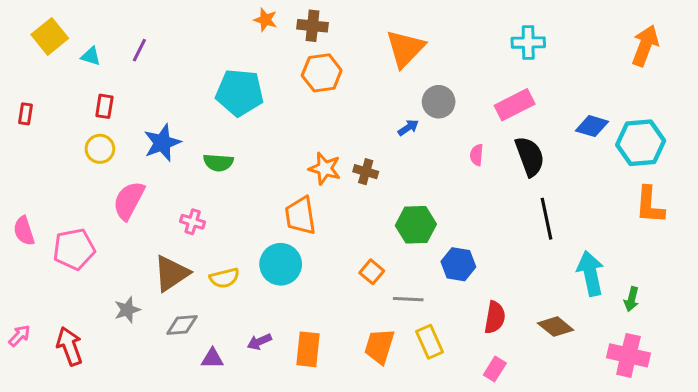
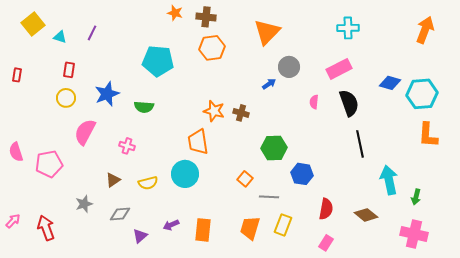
brown triangle: (171, 273) -> (113, 180), size x0.6
yellow rectangle: (429, 342) -> (283, 225), turned 45
purple triangle: (212, 358) -> (140, 236), turned -42

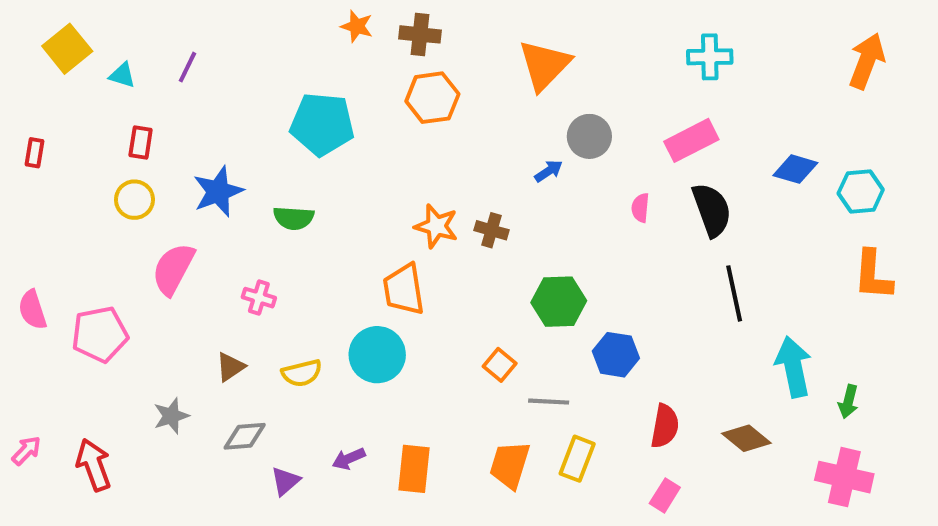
cyan hexagon: (422, 94) -> (861, 191), size x0.7

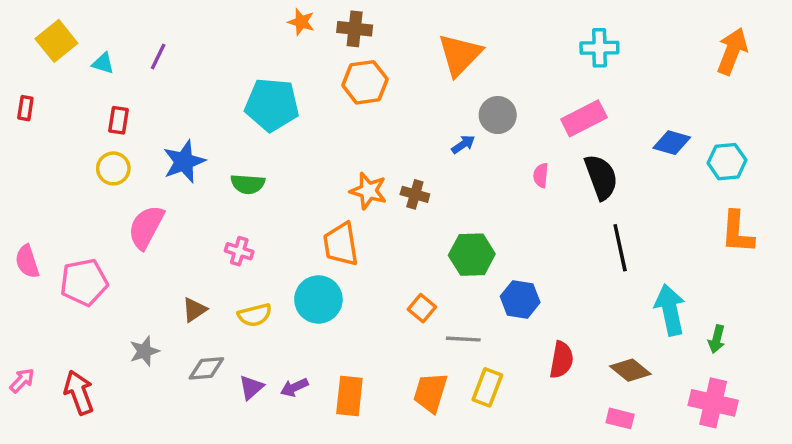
red rectangle: (35, 153) -> (25, 108), moved
pink cross: (259, 298) -> (239, 251), moved
purple triangle: (285, 481) -> (251, 387), moved
pink rectangle: (665, 495) -> (620, 418), moved, turned 72

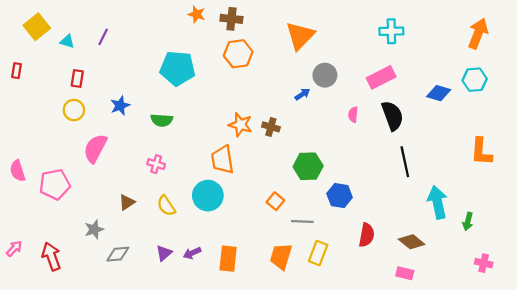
blue star: (184, 162) -> (120, 106), size x0.7
cyan hexagon: (727, 162) -> (475, 80), moved
yellow semicircle: (255, 315) -> (166, 206), turned 70
gray diamond: (206, 368) -> (118, 254), moved
pink cross: (713, 403) -> (484, 263), moved, size x0.6

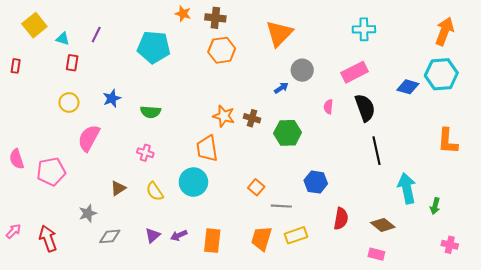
cyan pentagon: (177, 68) -> (154, 47), moved
red rectangle: (77, 79) -> (72, 63), moved
cyan hexagon: (475, 80) -> (441, 74), size x1.4
green hexagon: (308, 166) -> (288, 133), moved
yellow rectangle: (318, 253) -> (296, 235), turned 50

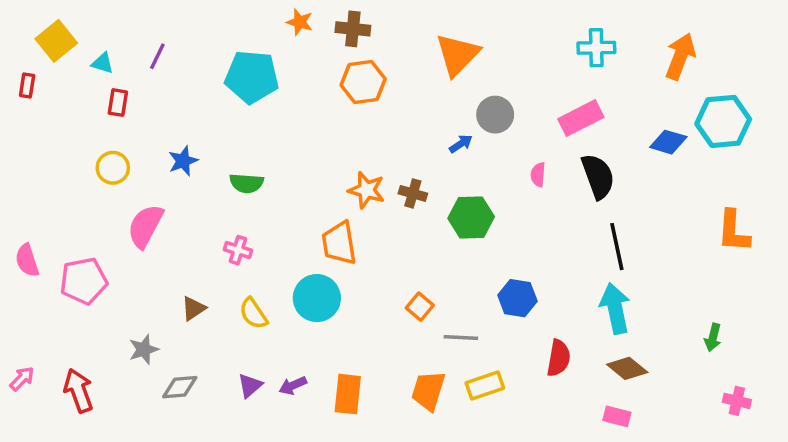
orange arrow: (444, 31) -> (680, 56), moved
red rectangle: (16, 66) -> (27, 85), moved
cyan arrow: (407, 188) -> (615, 308), moved

